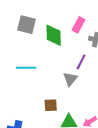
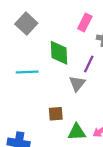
gray square: (27, 25) -> (26, 24), turned 30
green diamond: (54, 35) -> (59, 53), moved

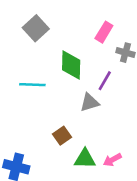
gray triangle: (77, 84) -> (90, 102), turned 30
brown square: (56, 114) -> (62, 136), turned -35

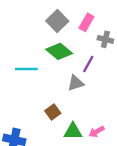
gray square: (36, 28) -> (57, 21), moved
green diamond: (71, 65) -> (59, 51), turned -50

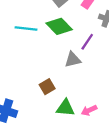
cyan line: (26, 69) -> (26, 29), moved

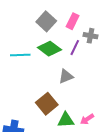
purple line: (87, 42) -> (75, 48), moved
brown square: (47, 87) -> (47, 104), size x1.5

